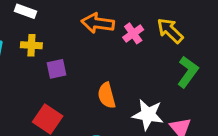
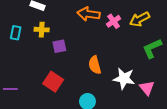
yellow arrow: (170, 31) -> (140, 19), turned -72
green L-shape: (188, 72) -> (152, 48), turned -150

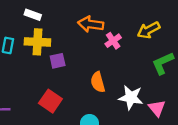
pink cross: (114, 21) -> (113, 41), moved
yellow cross: (42, 30) -> (37, 42), size x1.5

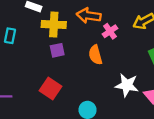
yellow cross: (37, 42) -> (54, 25), moved
orange semicircle: (98, 82) -> (95, 55), moved

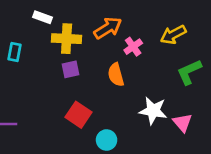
orange arrow: (89, 16) -> (108, 28), turned 140
red square: (50, 89) -> (79, 115), moved

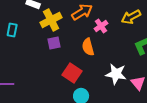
yellow cross: (67, 39) -> (51, 20), turned -30
red square: (79, 115) -> (72, 73), moved

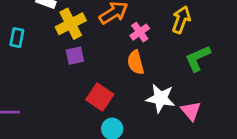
yellow arrow: (131, 17) -> (181, 20), turned 138
orange semicircle: (88, 47) -> (136, 62), moved

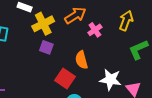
purple square: (75, 56) -> (46, 47), turned 32
orange semicircle: (136, 62) -> (82, 60), moved

